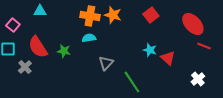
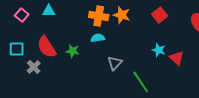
pink square: (13, 25) -> (22, 15), moved

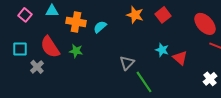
orange star: (122, 15) -> (135, 15), moved
orange cross: (99, 16) -> (76, 22), moved
cyan semicircle: (98, 38) -> (100, 27), moved, turned -32
gray triangle: (115, 63) -> (127, 63), moved

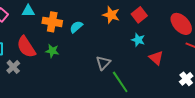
cyan star: (162, 50) -> (138, 40), moved

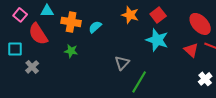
cyan star: (138, 40) -> (157, 40), size x1.6
red semicircle: (26, 47) -> (38, 34), moved
red triangle: (156, 58) -> (191, 50), moved
green line: (120, 82) -> (139, 82), turned 65

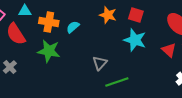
red square: (158, 15) -> (136, 15), turned -35
green star: (71, 51) -> (49, 51), size x1.6
green line: (139, 82) -> (117, 82), turned 40

